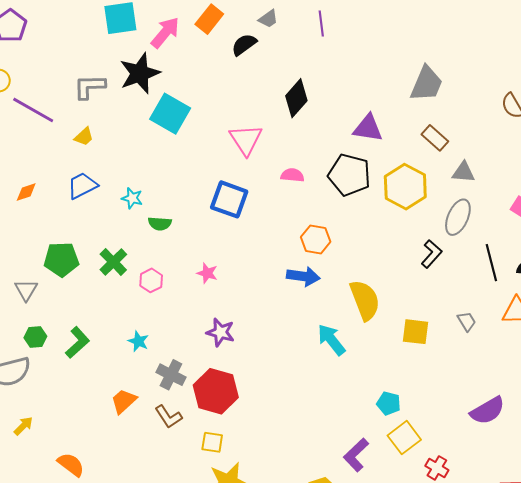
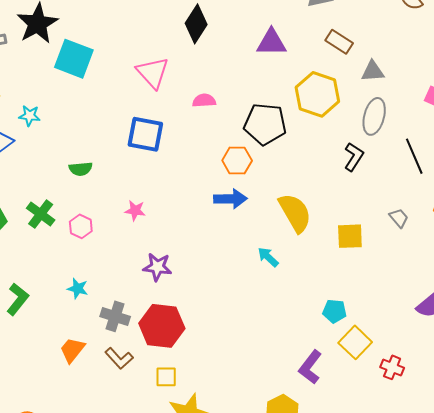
black pentagon: (349, 175) -> (265, 124), moved
cyan star: (132, 198) -> (29, 116), moved
cyan arrow: (331, 340) -> (268, 257), size x0.7

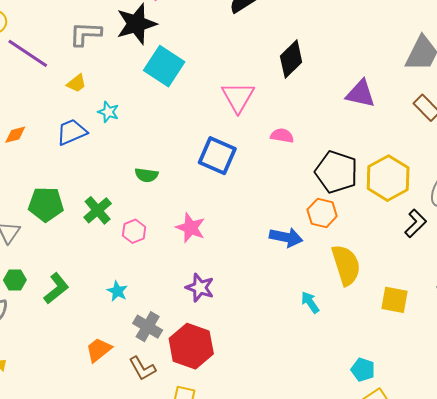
yellow hexagon: (317, 94) -> (388, 178), moved
orange hexagon: (237, 160) -> (322, 213), moved
pink star: (135, 211) -> (191, 228), size x1.4

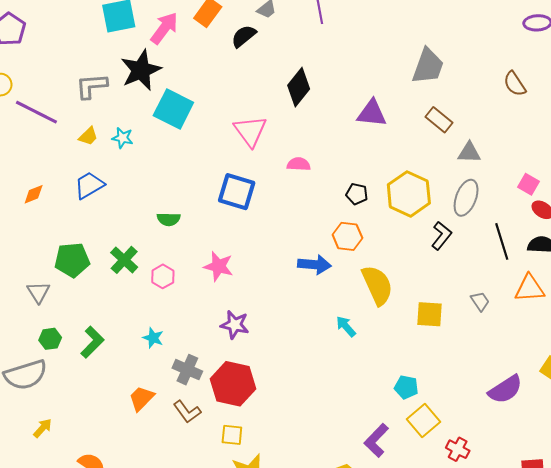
cyan star: (108, 112) -> (122, 138), moved
black pentagon: (336, 172) -> (357, 194), size x0.5

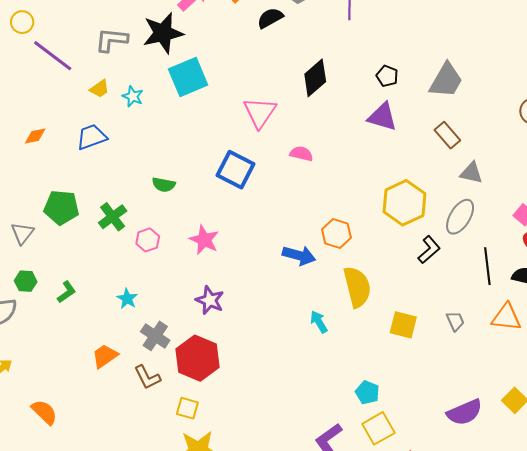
cyan square: (173, 109) -> (188, 77), turned 30
black pentagon: (357, 194) -> (387, 76), moved
green L-shape: (92, 342) -> (67, 292), size x0.7

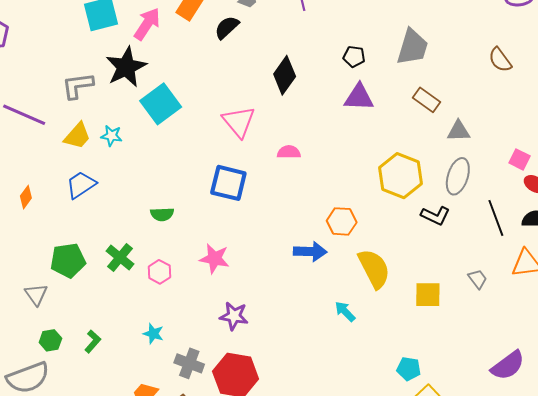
yellow trapezoid: (100, 89) -> (77, 136), size x1.4
orange diamond: (35, 136) -> (26, 197), turned -30
black L-shape: (429, 250) -> (435, 216), turned 80

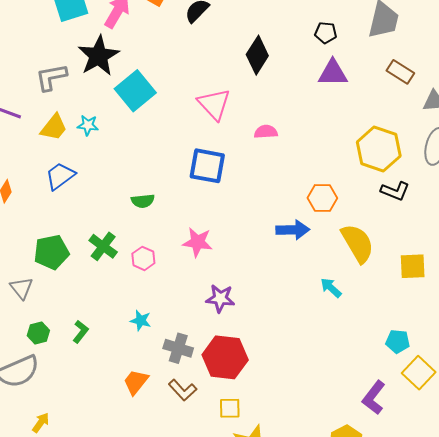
black L-shape: (435, 216) -> (395, 191), moved

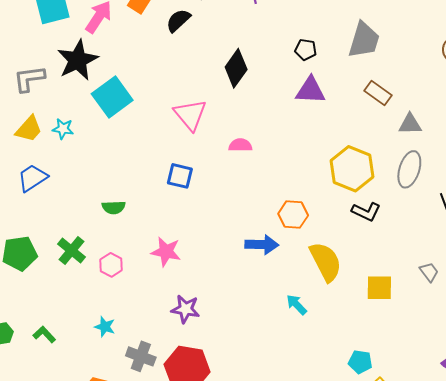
blue square: (207, 166) -> (180, 176), size x0.7
green L-shape: (81, 332) -> (44, 334), turned -85

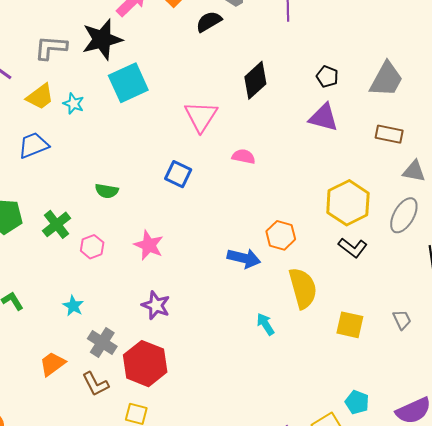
brown rectangle: (378, 93) -> (389, 134), turned -36
cyan pentagon: (360, 362) -> (357, 402), moved

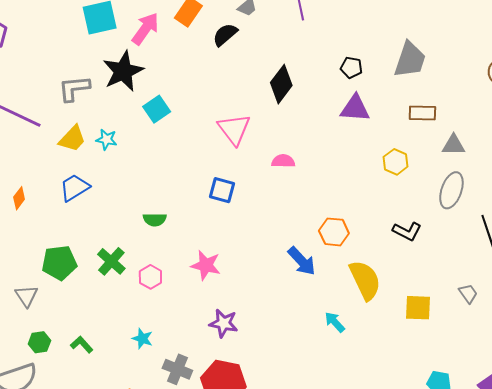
cyan square: (128, 83) -> (157, 109), size x0.7
yellow hexagon: (348, 203) -> (396, 162), moved, size x0.6
blue arrow: (244, 258) -> (302, 261), turned 44

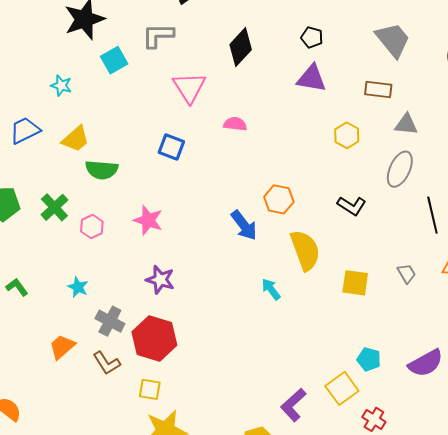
gray trapezoid: (410, 60) -> (393, 40), moved, turned -63
gray L-shape: (74, 88) -> (158, 35), moved
yellow trapezoid: (72, 139) -> (76, 139), moved
green semicircle: (155, 220) -> (102, 170), size x1.4

